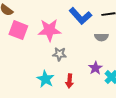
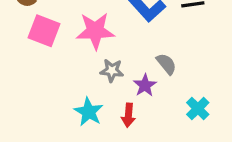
gray semicircle: (101, 37) -> (166, 64), moved, turned -128
purple star: (95, 68) -> (145, 85), moved

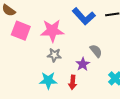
gray star: (112, 71) -> (54, 55), moved
cyan star: (89, 112) -> (48, 80), turned -30

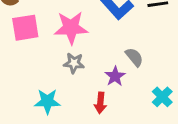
pink square: (21, 31) -> (25, 28), turned -30
cyan star: (48, 80) -> (47, 101), moved

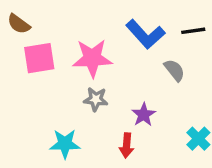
gray semicircle: (134, 57) -> (174, 70), moved

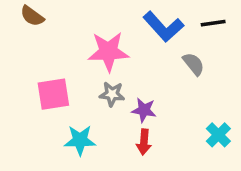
pink square: (39, 58) -> (53, 94), moved
purple star: (144, 115) -> (144, 110), moved, turned -30

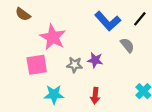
black line: (213, 23) -> (140, 19), turned -42
pink star: (108, 52) -> (53, 37), moved, turned 30
purple star: (144, 110) -> (95, 60), moved

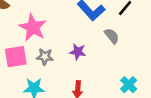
gray star: (75, 65) -> (45, 57), moved

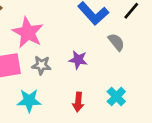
cyan cross: (129, 85) -> (116, 97), moved

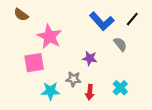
gray star: (41, 65) -> (73, 79), moved

